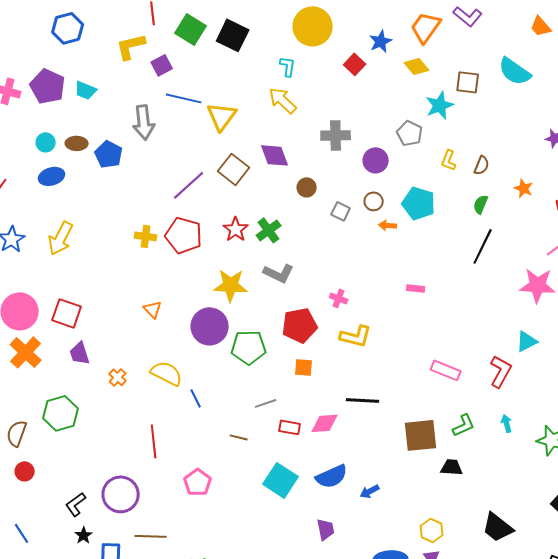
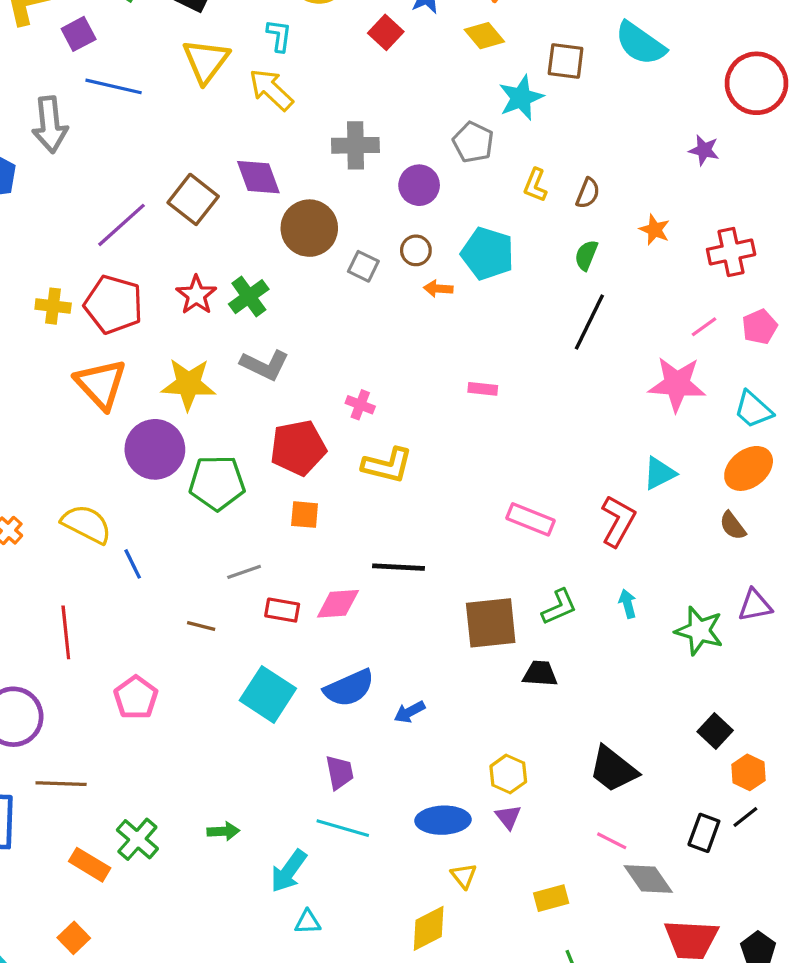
yellow triangle: (222, 116) -> (206, 61), moved
brown circle: (307, 187) -> (309, 228), size x1.8
orange triangle: (153, 309) -> (101, 384), moved, size x1.8

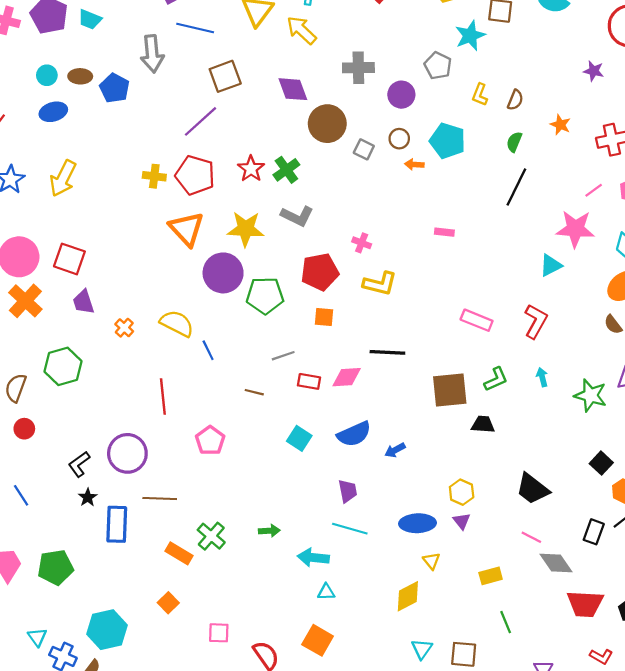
brown square: (193, 199) -> (225, 76), moved, turned 32
cyan triangle: (659, 473) -> (551, 265), moved
cyan square: (268, 694) -> (299, 438), size x0.7
cyan arrow: (289, 871) -> (313, 558), turned 60

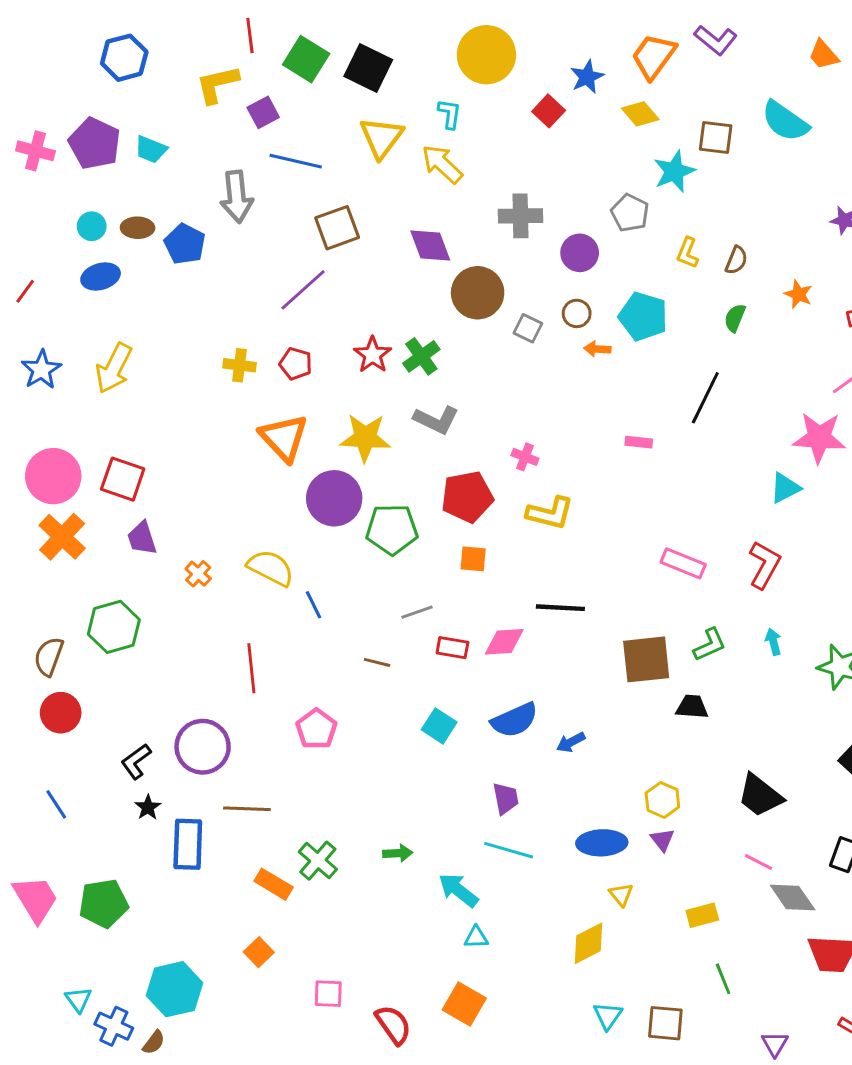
red pentagon: (195, 175) -> (296, 364), size x0.6
black line: (516, 187) -> (705, 398), moved
red circle: (24, 429) -> (61, 713), size x1.4
cyan arrow: (313, 558) -> (458, 890), turned 32

